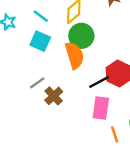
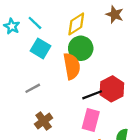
cyan line: (41, 16) -> (35, 23), moved
brown cross: (54, 96) -> (44, 121), moved

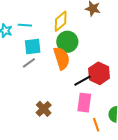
cyan line: (35, 23) -> (25, 25), turned -32
cyan square: (40, 48) -> (33, 47), turned -30
gray line: (33, 88) -> (29, 63), moved

